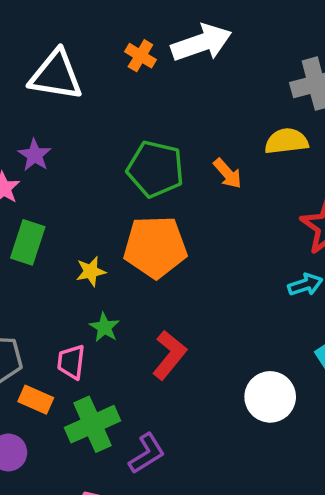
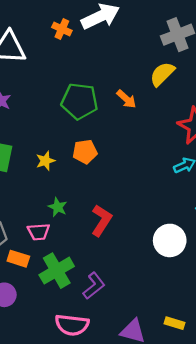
yellow semicircle: (286, 141) -> (162, 74), turned -32
orange pentagon: (155, 247) -> (85, 152), size x0.6
yellow star: (91, 271) -> (45, 161), moved
pink trapezoid: (71, 362) -> (39, 232), turned -95

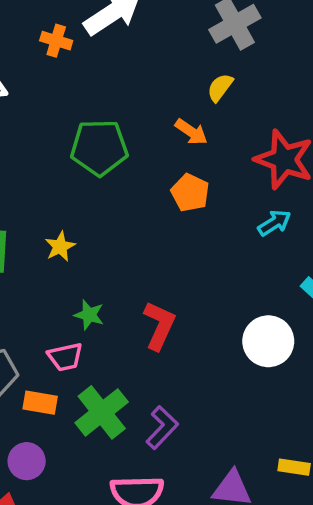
yellow semicircle: (162, 74) -> (220, 88), size x0.7
orange arrow: (126, 99) -> (191, 132), moved
orange pentagon: (85, 152) -> (190, 193), moved, turned -30

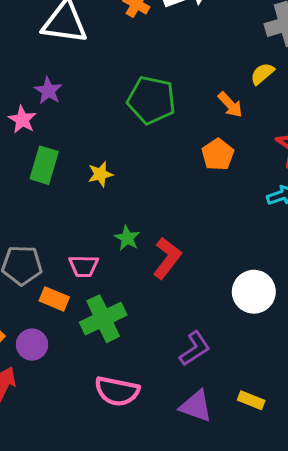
green star: (89, 315) -> (127, 238), moved
purple L-shape: (162, 428) -> (195, 349), moved

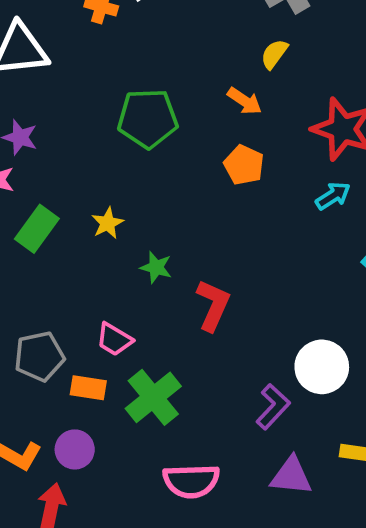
green rectangle: (44, 165) -> (37, 229), turned 33
green star: (127, 238) -> (156, 267), moved
pink trapezoid: (84, 266) -> (114, 339), turned 44
white circle: (254, 292) -> (322, 367), moved

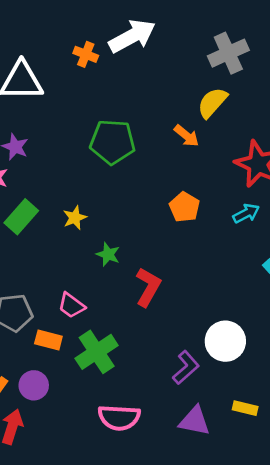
yellow semicircle: (274, 54) -> (212, 103), size x1.4
orange pentagon: (244, 165) -> (184, 207), moved

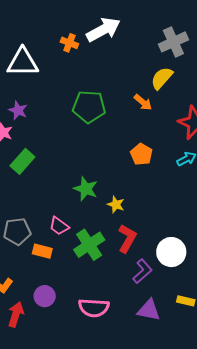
yellow star: (75, 218) -> (116, 204), moved, turned -30
green star: (108, 254) -> (86, 189), size x1.4
red L-shape: (148, 287) -> (127, 238), moved
green cross: (97, 352) -> (89, 245), moved
purple circle: (34, 385) -> (45, 296), moved

